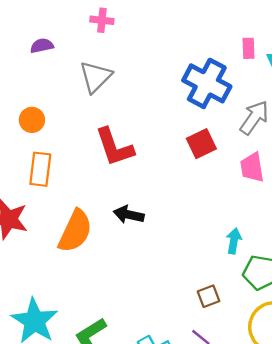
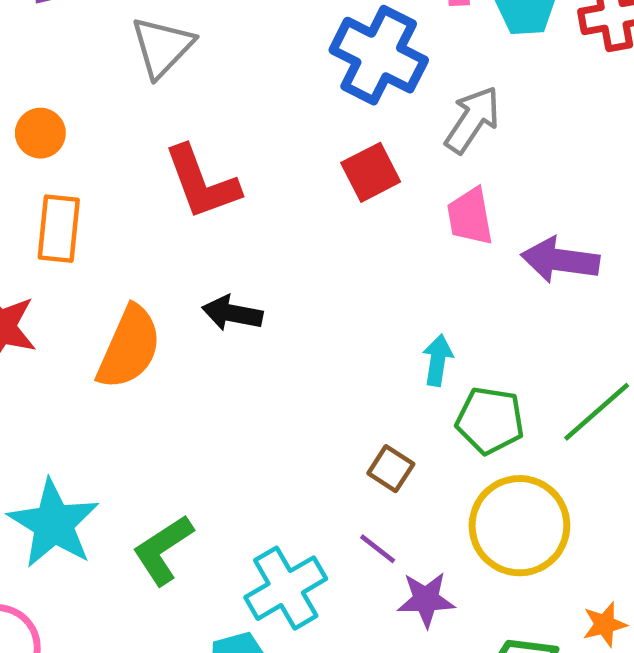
brown square: (209, 296) -> (391, 469), turned -35

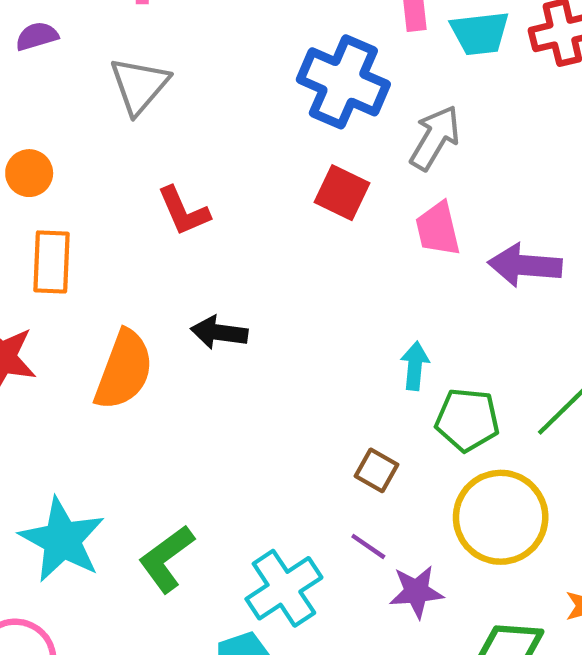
red square: (371, 172) -> (342, 193), turned -34
red L-shape: (202, 183) -> (184, 211), size x0.7

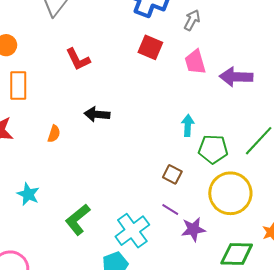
gray arrow: (435, 138) -> (192, 20), size x0.7
orange semicircle: (124, 370) -> (54, 134), size x0.5
cyan star: (62, 540) -> (28, 194), moved, size x0.6

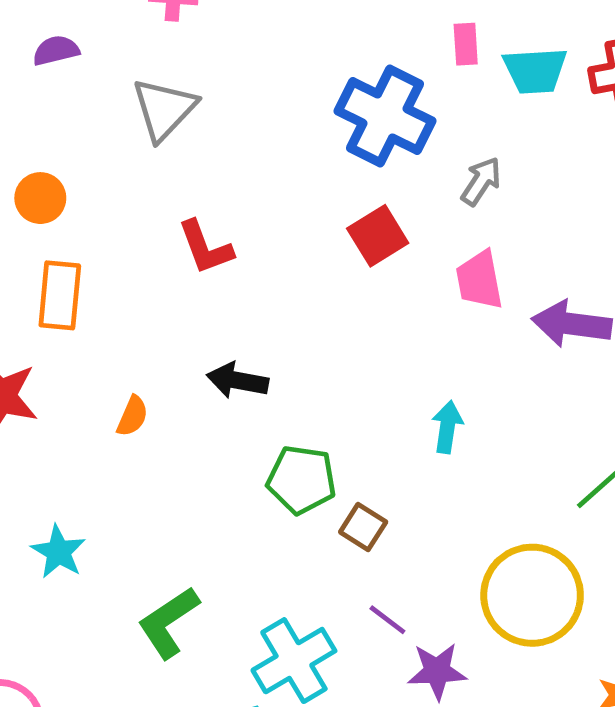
red square: (150, 47) -> (378, 236), turned 30
green pentagon: (213, 149) -> (302, 480), moved
brown square: (172, 174) -> (363, 527), moved

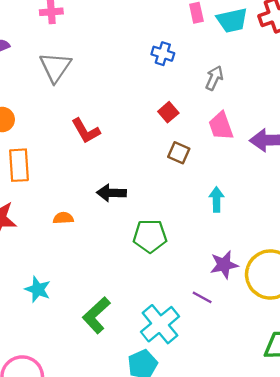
blue cross: (385, 116) -> (163, 54), size x0.5
red square: (378, 236) -> (168, 112), size x0.7
orange semicircle: (132, 416) -> (63, 218), turned -108
brown square: (363, 527) -> (179, 153), moved
purple star: (437, 671) -> (224, 265), moved

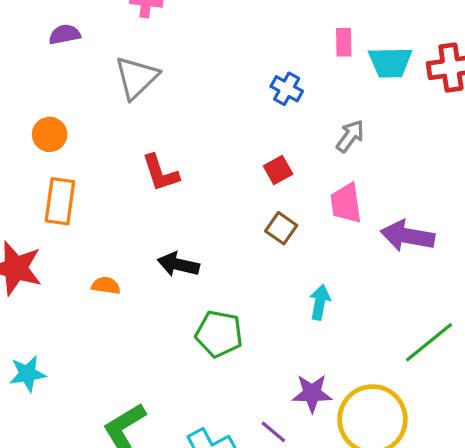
cyan star: (38, 289) -> (27, 374), moved, turned 30

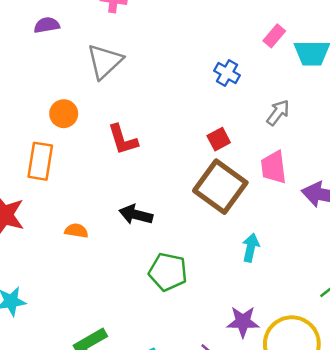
pink rectangle: (344, 42) -> (274, 36), turned 40
orange circle: (50, 134) -> (64, 114), moved
brown square: (281, 228) -> (220, 187), size x2.0

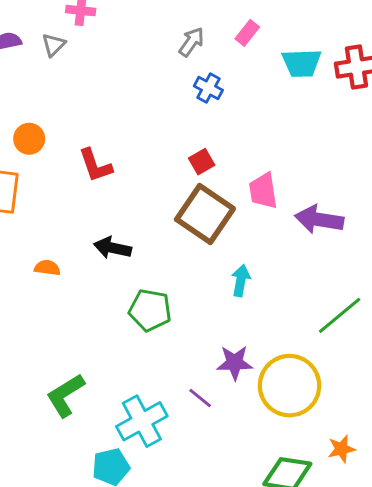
pink rectangle: (274, 36) -> (247, 33), moved
gray triangle: (105, 61) -> (53, 45), moved, size x0.6
gray arrow: (278, 113) -> (191, 42), moved

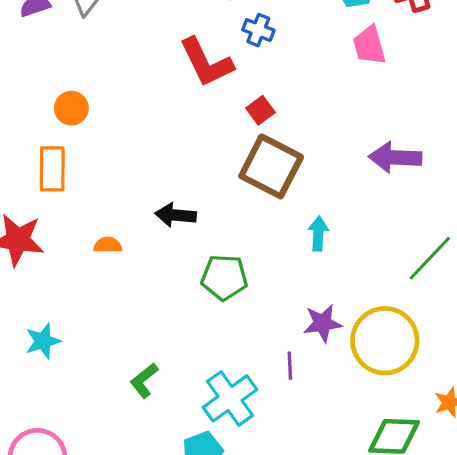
red L-shape: (95, 165) -> (206, 62), moved, size x1.4
pink trapezoid: (263, 191) -> (369, 45), moved
green L-shape: (65, 395) -> (144, 380), size x0.7
purple line: (200, 398) -> (290, 366), turned 55

